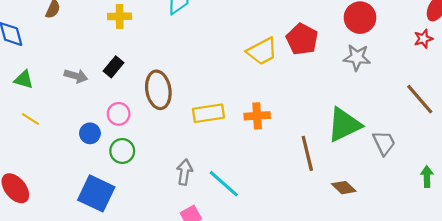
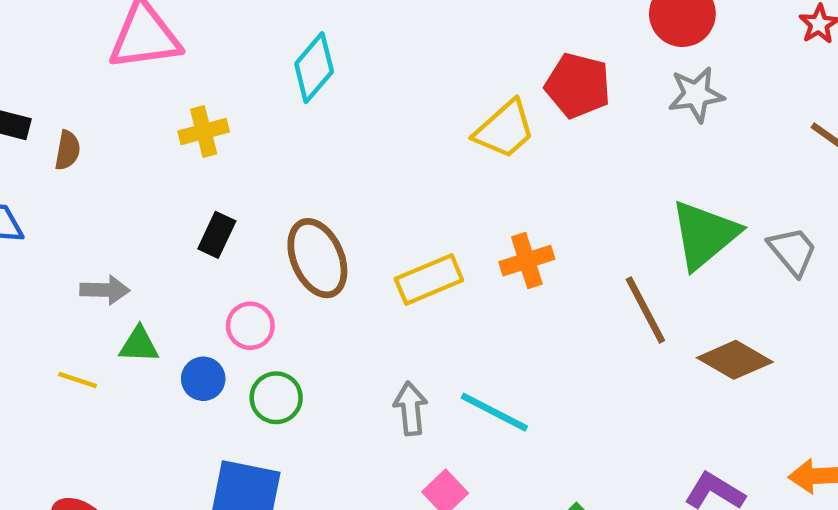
gray arrow: (76, 76) -> (105, 290), moved
green triangle: (24, 79) -> (139, 345), moved
brown diamond: (344, 188) -> (735, 360), size x1.4

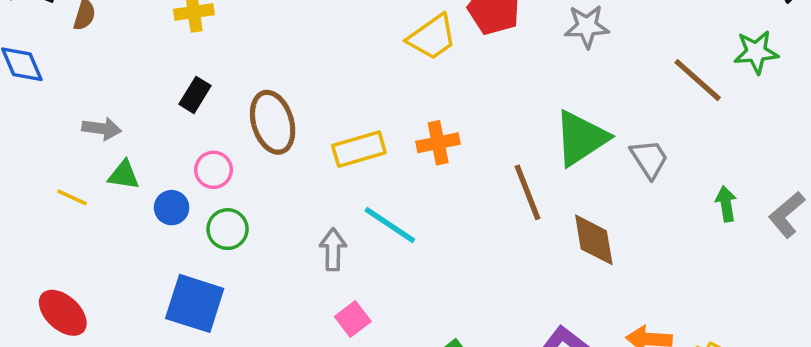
brown diamond: (735, 360) -> (594, 240), turned 44
cyan line: (494, 412) -> (390, 225), moved

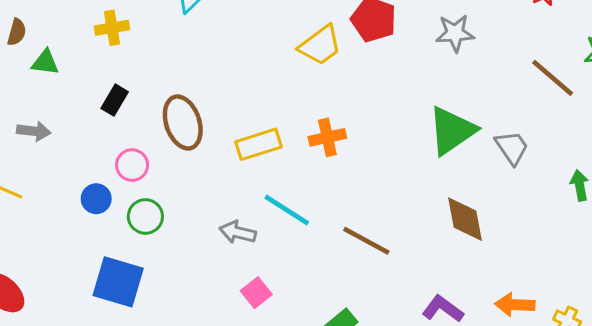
green triangle: (124, 175) -> (45, 62), moved
brown line: (527, 192) -> (366, 241), moved, turned -39
gray arrow: (333, 250) -> (238, 232), turned -76

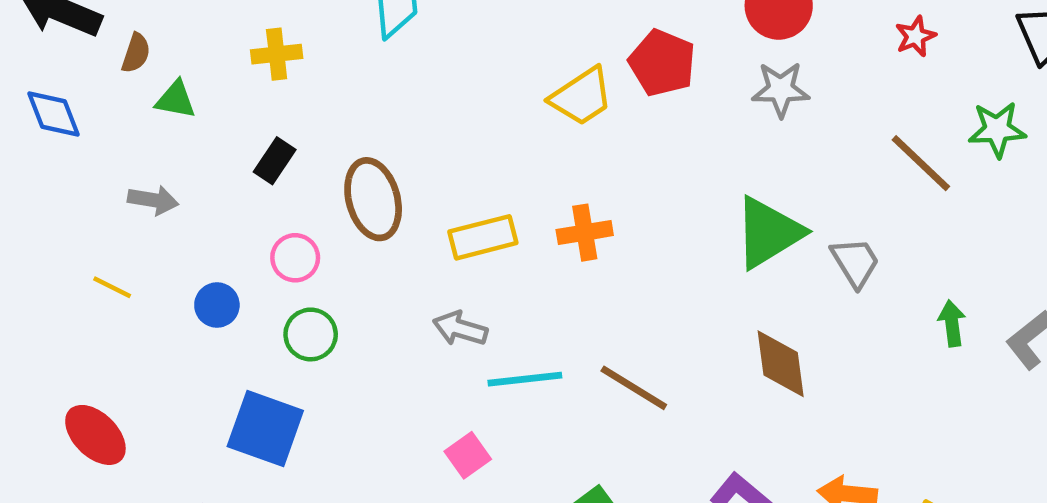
blue circle: (96, 199) -> (217, 305), moved
cyan line: (287, 210) -> (525, 379), moved, turned -42
gray arrow: (238, 232) -> (460, 329), moved

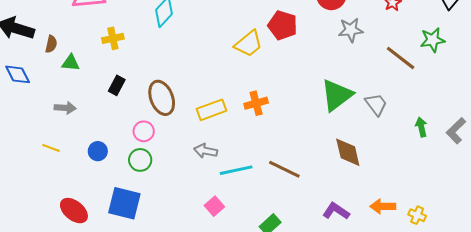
gray star: (781, 89) -> (351, 30), moved
pink circle: (295, 258) -> (144, 131), moved
red ellipse: (95, 435) -> (74, 211), moved

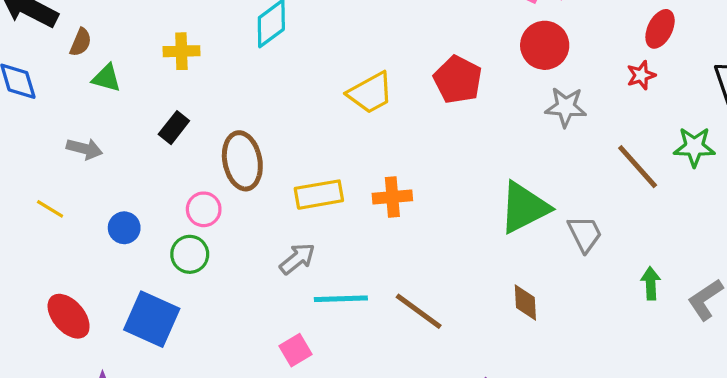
yellow trapezoid: (249, 44) -> (370, 93), moved
gray arrow: (206, 151) -> (297, 259), turned 120
brown diamond: (348, 152) -> (525, 303), size x0.7

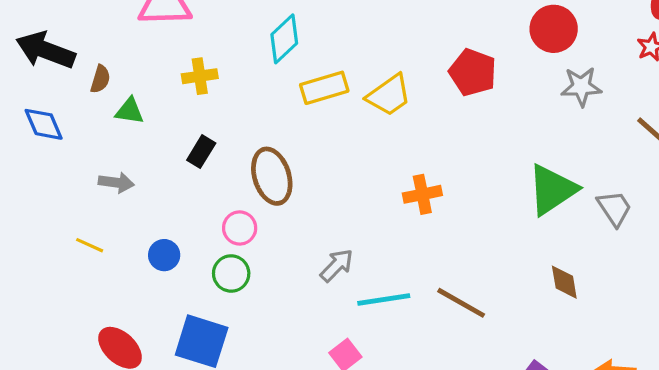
yellow rectangle: (319, 195) -> (324, 88), moved

